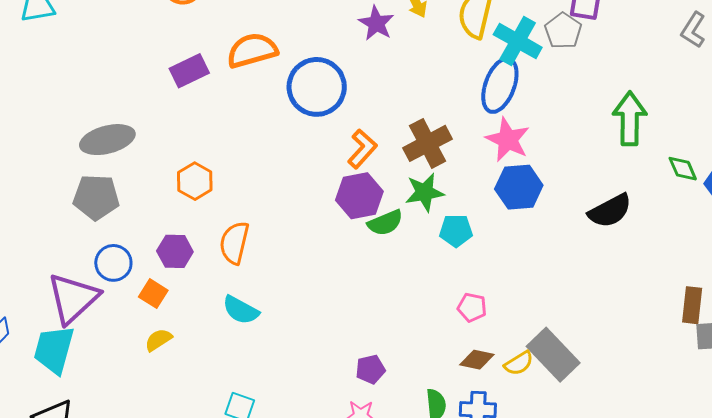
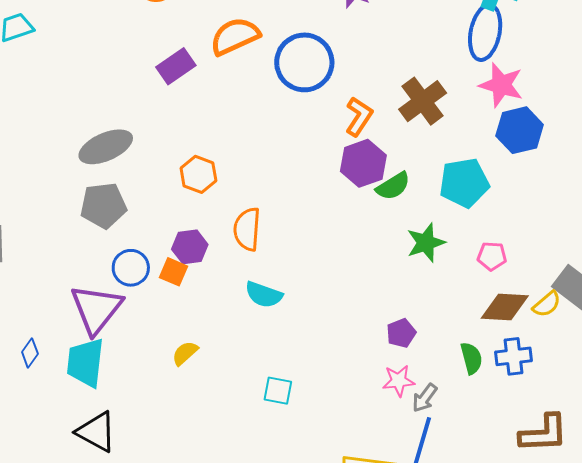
green star: (425, 192) -> (426, 243), moved
cyan pentagon: (456, 231) -> (464, 183), size x1.5
orange square: (153, 294) -> (174, 272), moved
yellow semicircle: (158, 340) -> (185, 353), moved
brown diamond: (477, 360) -> (505, 307), size x1.4

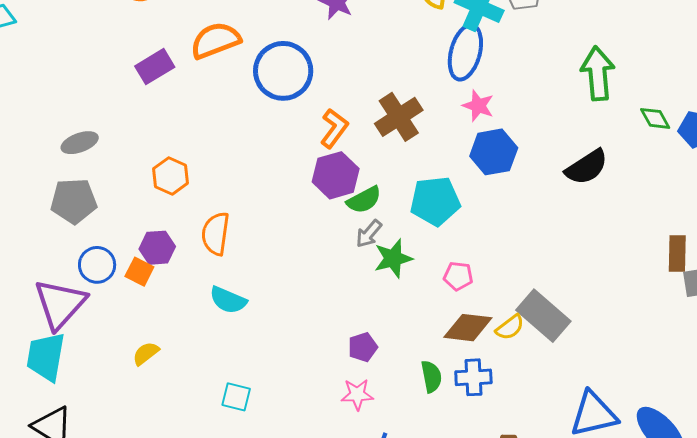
pink star: (501, 85) -> (478, 106), size x0.7
gray ellipse: (106, 147) -> (80, 143), size x0.7
gray arrow: (425, 398) -> (369, 234), moved

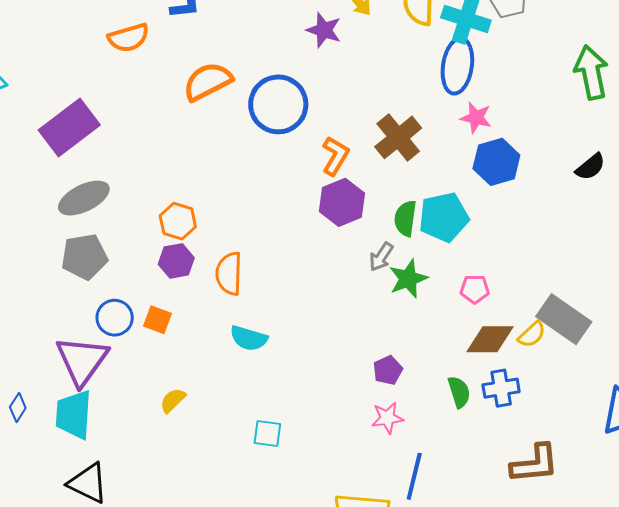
purple rectangle: (155, 67) -> (69, 127), moved, size x1.5
gray ellipse: (80, 143) -> (84, 198), size x1.4
black semicircle: (587, 167) -> (590, 167), size x0.7
green semicircle: (364, 200) -> (405, 218), moved, turned 132
purple hexagon: (157, 248) -> (176, 261), moved

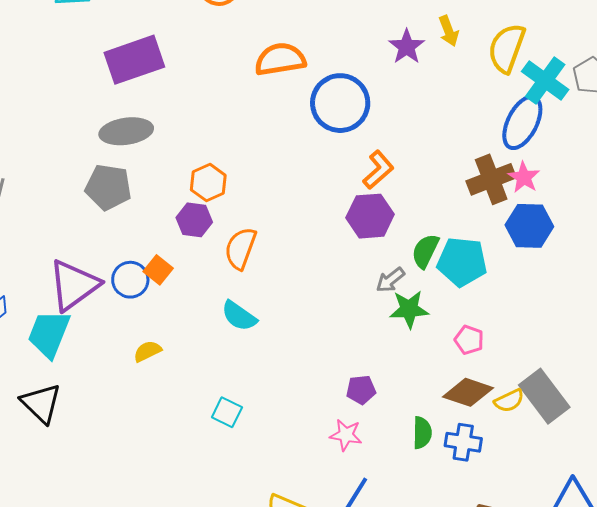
brown cross: (398, 137) -> (491, 179), moved
blue circle: (115, 318) -> (130, 280), moved

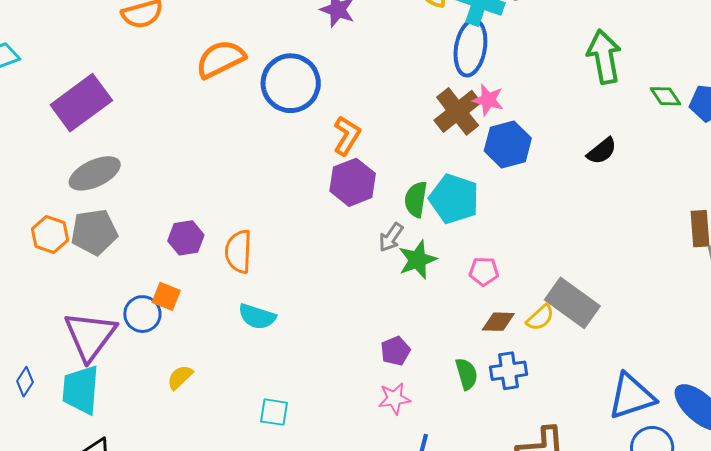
orange hexagon: (208, 183) -> (50, 235), moved
cyan pentagon: (462, 262) -> (454, 199), turned 30
brown diamond: (468, 392) -> (498, 322), size x0.7

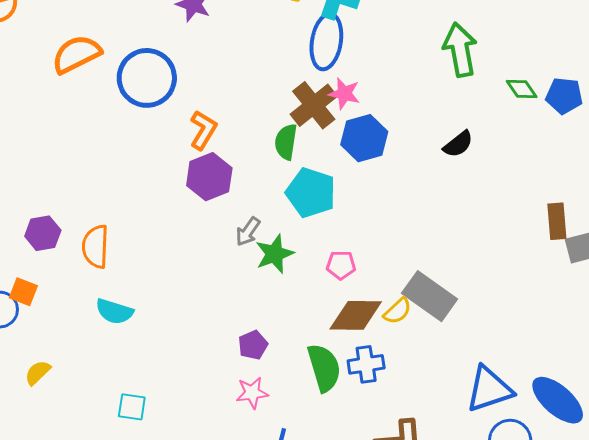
green semicircle: (416, 199) -> (286, 142), moved
brown diamond: (498, 322) -> (356, 315), size x1.6
green semicircle: (466, 374) -> (324, 368), size x1.5

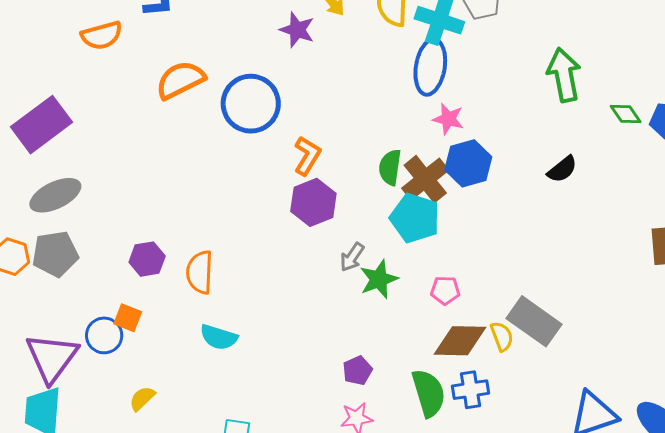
brown cross: (314, 105) -> (425, 179), moved
yellow semicircle: (397, 311) -> (502, 336), turned -68

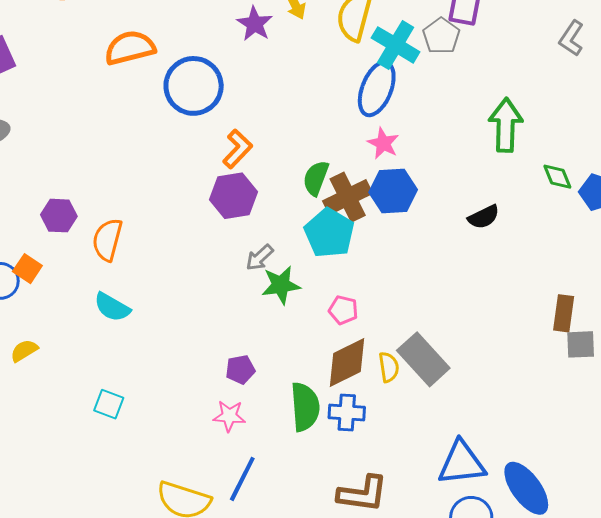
brown diamond: (460, 341) -> (347, 362), turned -40

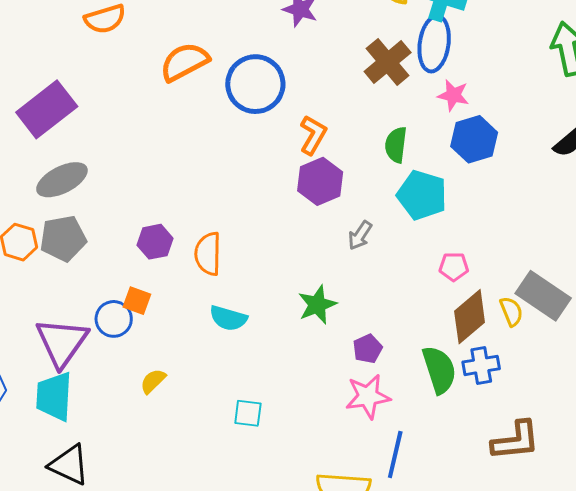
brown cross: (348, 197) -> (388, 62), moved
green star: (281, 285) -> (317, 305), moved
pink star: (229, 416) -> (368, 396), size x1.4

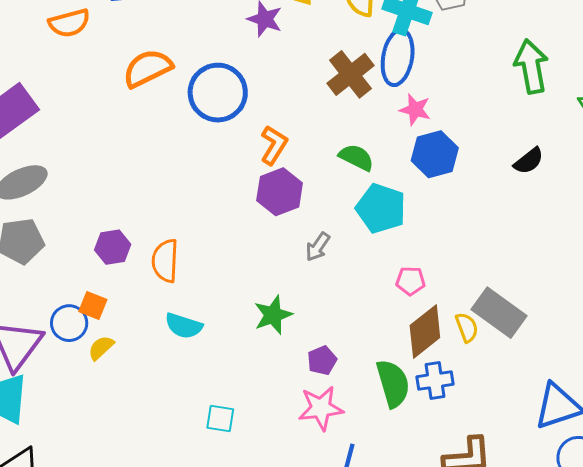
green semicircle: (396, 145) -> (356, 157), turned 108
yellow semicircle: (153, 381) -> (101, 348), moved
cyan square: (248, 413) -> (220, 419), moved

